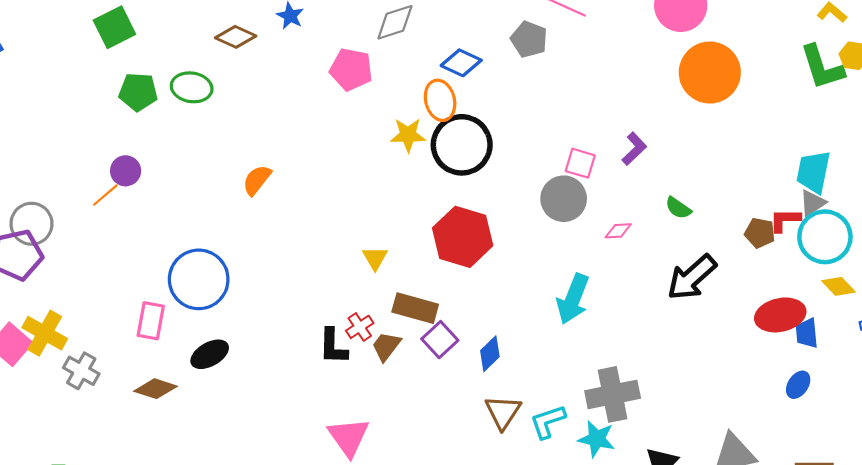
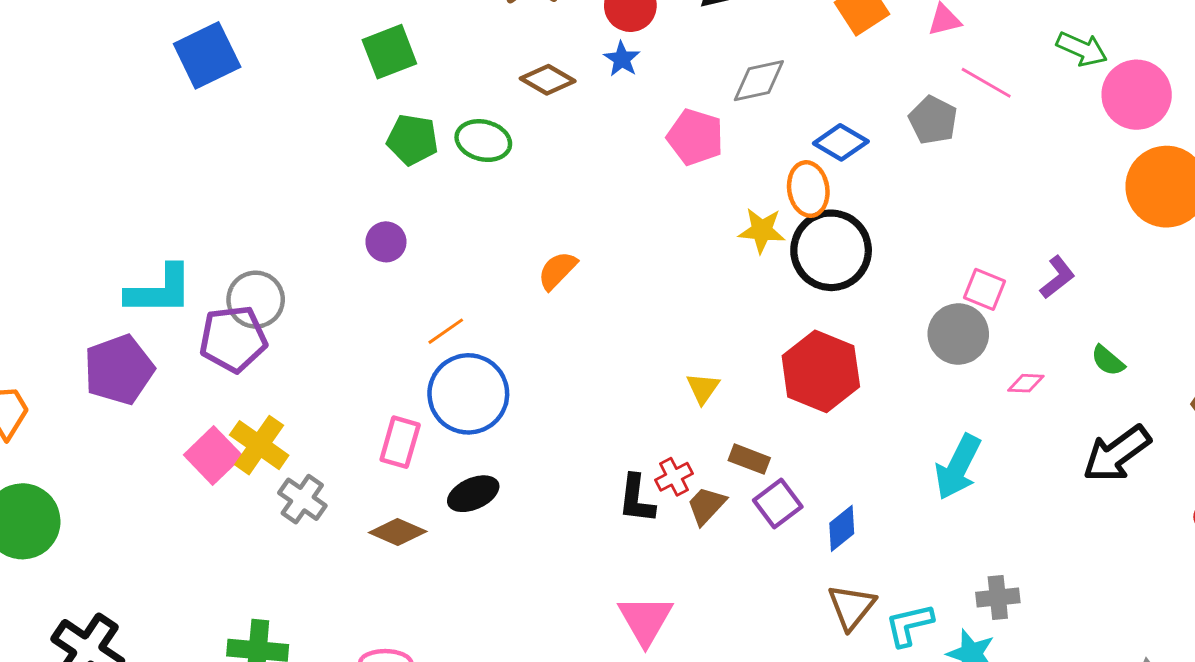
orange line: (105, 195) -> (446, 331), moved
brown rectangle: (415, 308) -> (749, 459), size x0.7
gray cross: (613, 394) -> (998, 597), size x0.6

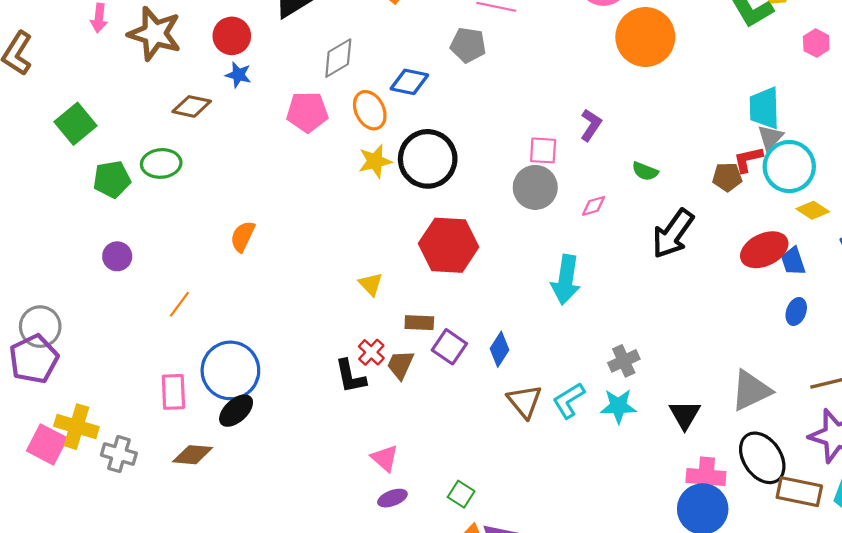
orange ellipse: (808, 189) -> (370, 110), moved
blue circle: (468, 394) -> (230, 370), moved
pink triangle: (645, 620) -> (385, 458), size x0.7

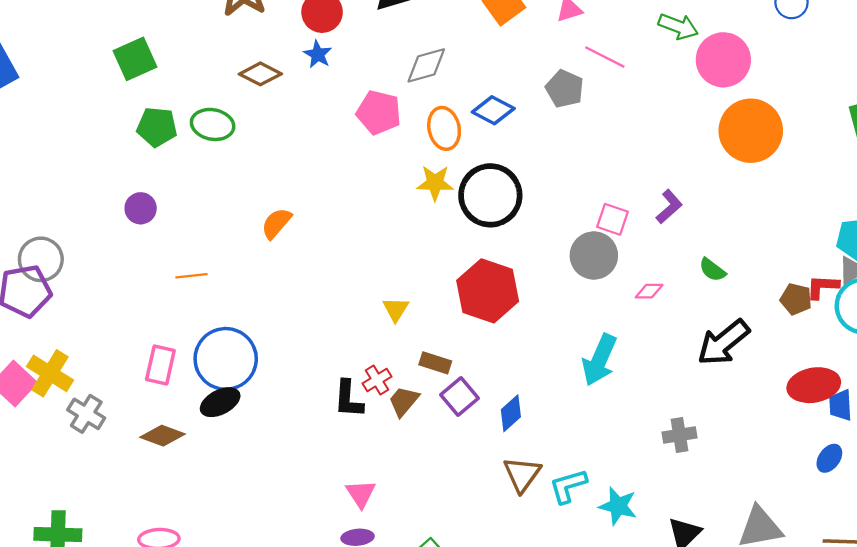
orange line: (179, 304) -> (191, 276), turned 32
gray cross: (624, 361) -> (679, 435), moved

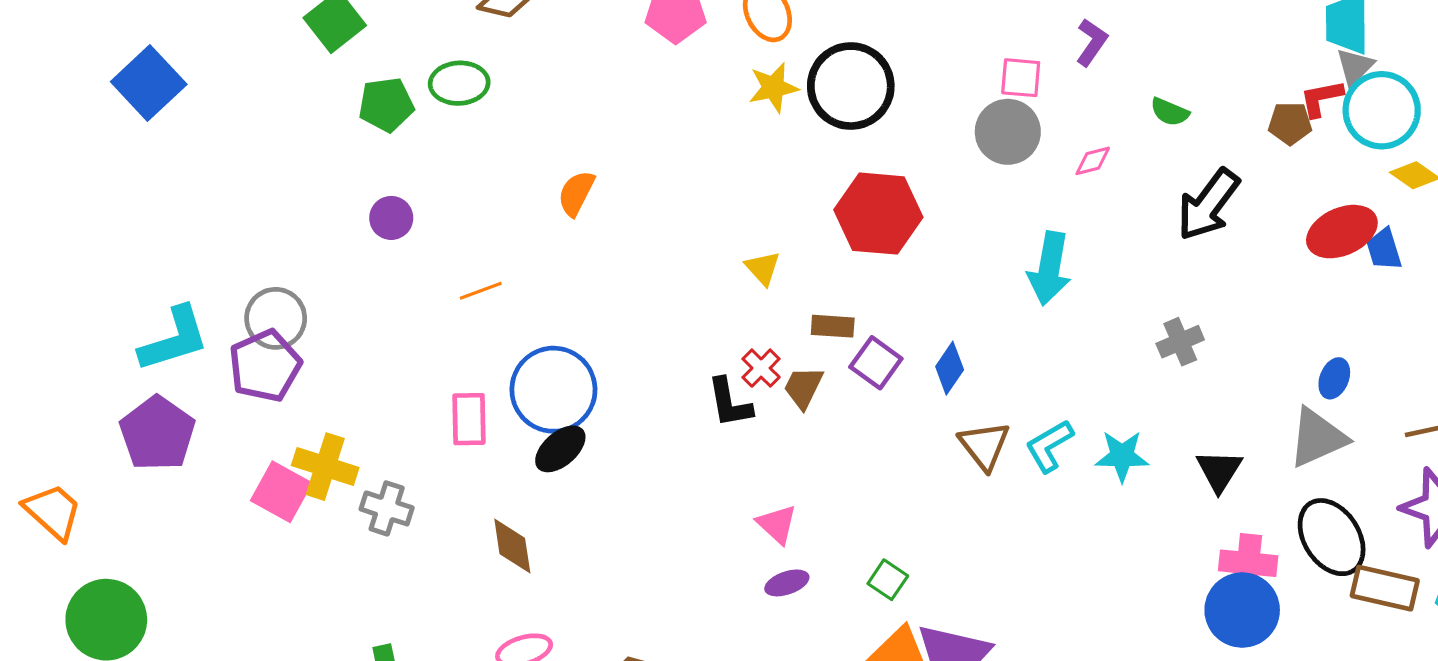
brown diamond: (162, 436) -> (512, 546), moved, turned 75
blue ellipse: (829, 458) -> (1334, 378), moved

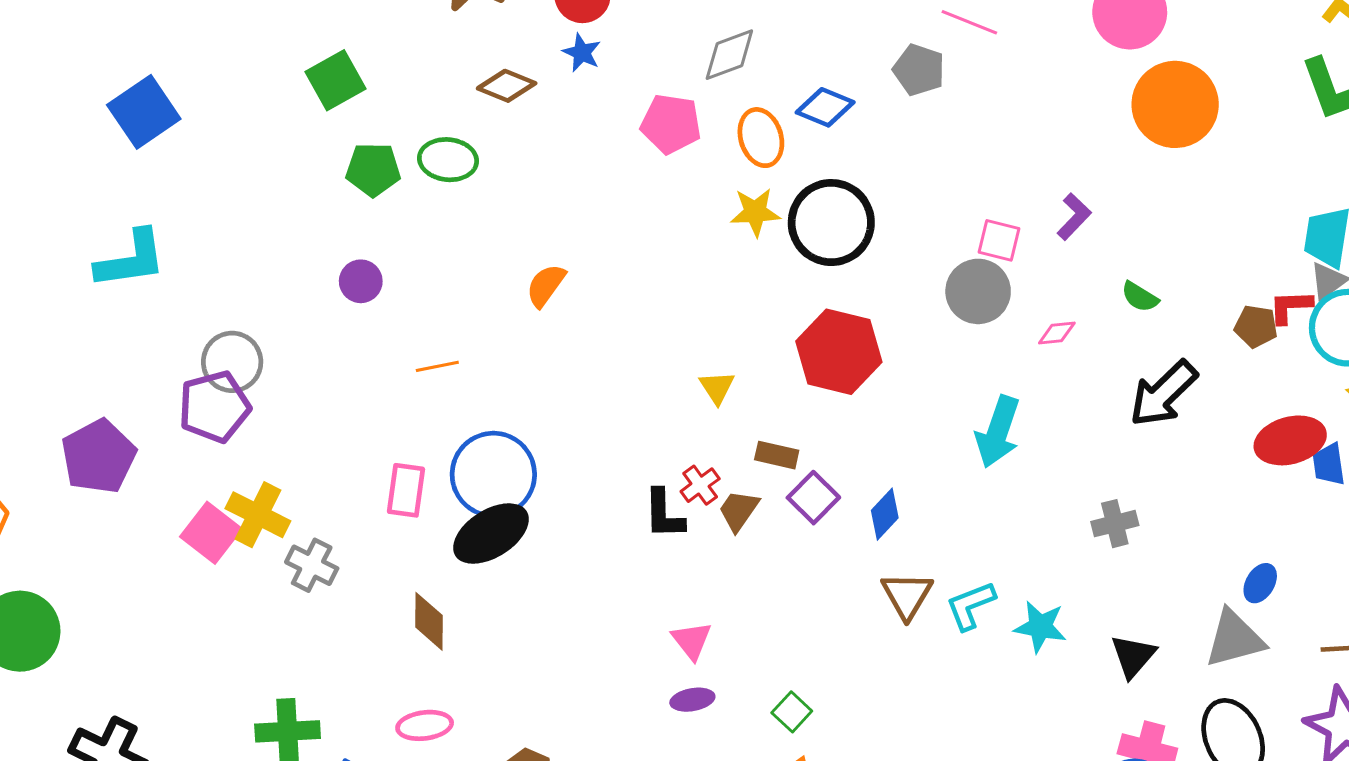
cyan L-shape: (174, 339) -> (131, 259), moved
black ellipse: (560, 449) -> (491, 534), size x1.4

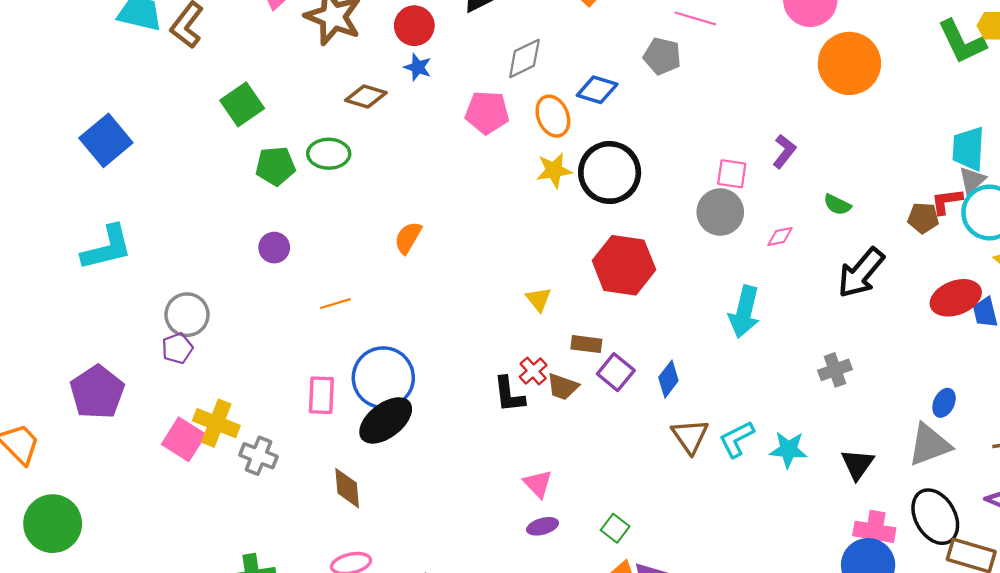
purple pentagon: (214, 407) -> (177, 348), size x0.6
brown trapezoid: (739, 511) -> (563, 387), turned -100

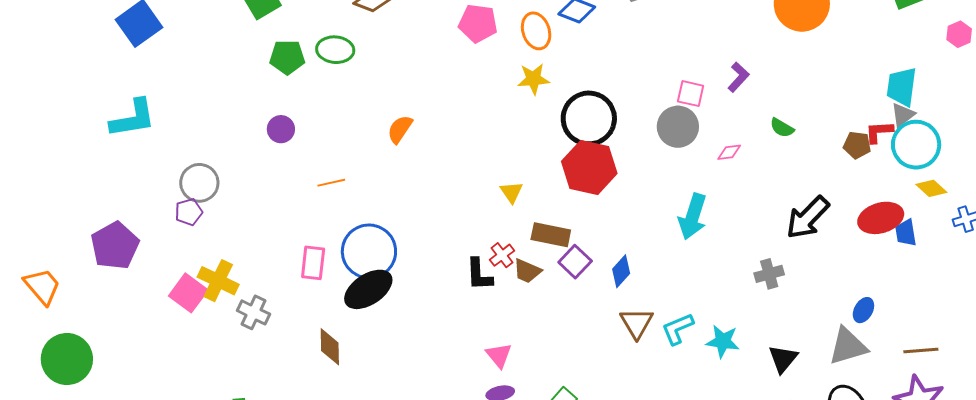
black circle: (610, 172) -> (589, 118), moved
black arrow: (861, 273) -> (808, 218), moved
brown rectangle: (586, 344) -> (551, 235), size x1.4

